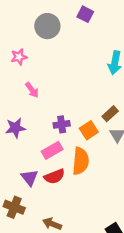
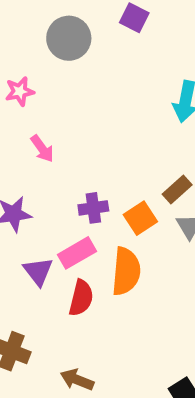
red semicircle: (54, 176) -> (81, 298), turned -54
purple triangle: (30, 178) -> (38, 271), moved

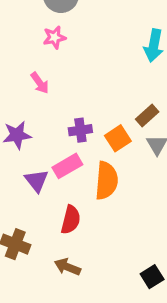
pink star: (20, 91) -> (54, 37), moved
red semicircle: (81, 298) -> (71, 220), moved

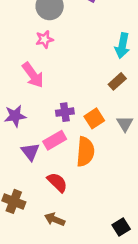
pink arrow: (40, 83) -> (33, 75), size x1.5
brown rectangle: (147, 116) -> (117, 81), moved
red semicircle: (71, 220) -> (57, 182), turned -60

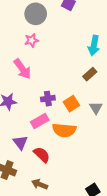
purple triangle: (30, 152) -> (20, 142), moved
orange semicircle: (85, 152) -> (64, 130), turned 90

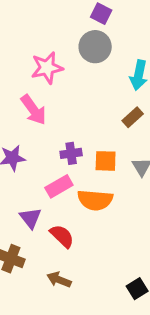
gray circle: (36, 14) -> (95, 47), moved
pink star: (32, 40) -> (47, 68), size x1.5
orange square: (71, 104) -> (106, 161), turned 35

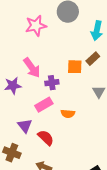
pink arrow: (33, 110) -> (32, 68), moved
orange square: (106, 161) -> (75, 67), moved
orange semicircle: (95, 200) -> (68, 114), size x0.6

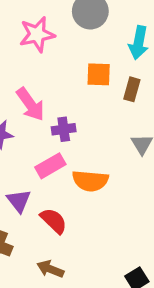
brown rectangle: (93, 59) -> (132, 89), turned -32
orange square: (75, 67) -> (99, 74), moved
orange semicircle: (68, 114) -> (90, 181), size x1.5

